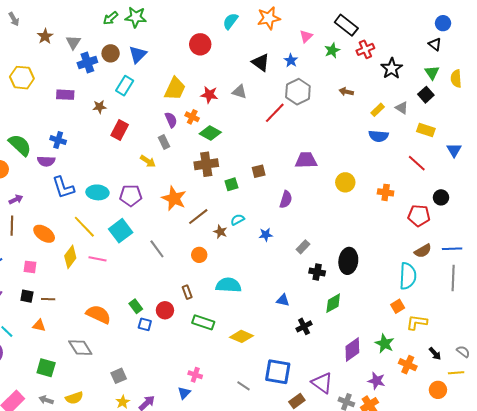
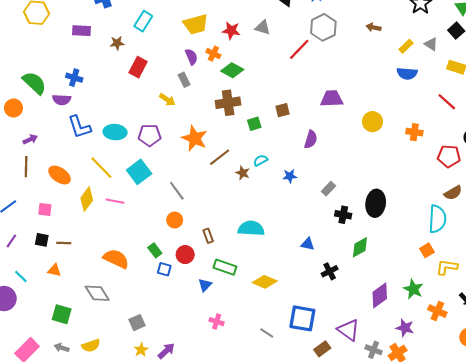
yellow trapezoid: (175, 89) -> (196, 24), turned 50
orange circle: (199, 255) -> (175, 220), moved
blue triangle: (184, 393) -> (205, 285), moved

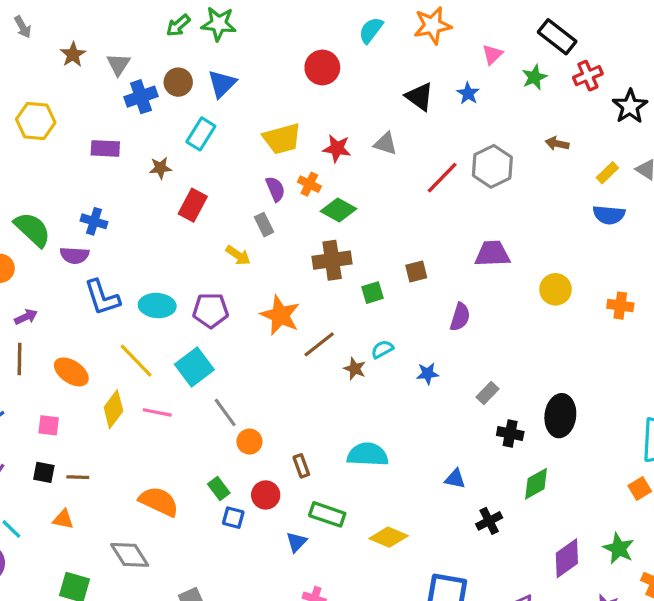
gray hexagon: (323, 27) -> (492, 166), moved
gray line: (177, 191) -> (225, 412), moved

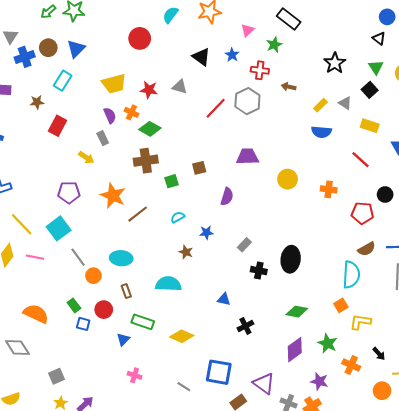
red cross: (588, 76) -> (260, 70), moved, turned 30
cyan ellipse: (157, 306) -> (121, 258), moved
brown star: (355, 369) -> (186, 252), moved
green diamond: (536, 484) -> (297, 312), moved, turned 40

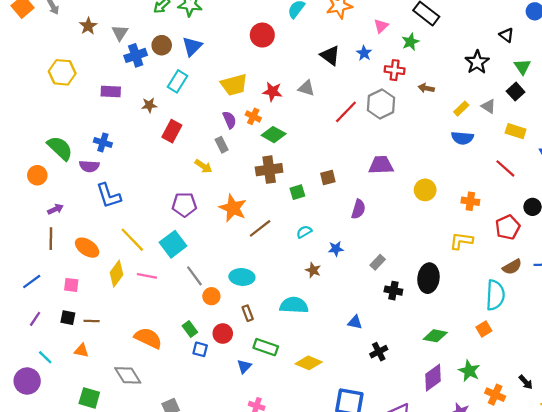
black triangle: (379, 38) -> (507, 35), moved
red pentagon: (362, 213) -> (508, 227), turned -30
yellow L-shape: (360, 322) -> (461, 241), moved

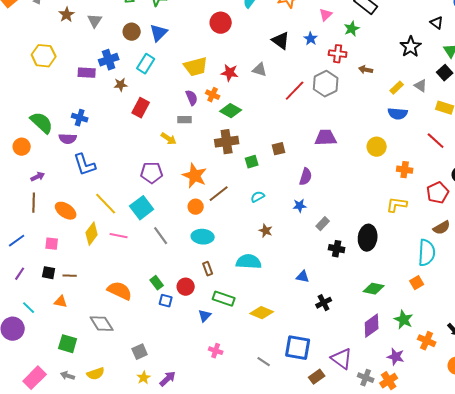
blue cross: (136, 55) -> (109, 60), moved
gray rectangle: (222, 145) -> (185, 120), turned -64
yellow circle: (425, 190) -> (377, 147), moved
blue star: (336, 249) -> (300, 206), moved
orange circle: (211, 296) -> (196, 207), moved

